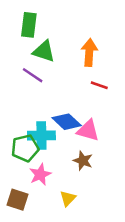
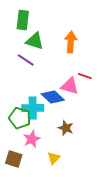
red line: (99, 85) -> (85, 76), moved
pink triangle: (88, 130) -> (70, 86), moved
green pentagon: (25, 148) -> (20, 118), turned 30

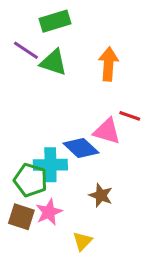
green rectangle: (23, 20) -> (55, 21), moved, turned 66
purple line: (26, 60) -> (26, 50), moved
brown square: (14, 159) -> (21, 217), moved

